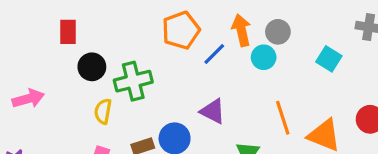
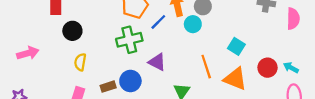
cyan square: (329, 59) -> (236, 46), moved
green cross: (133, 81) -> (129, 40), moved

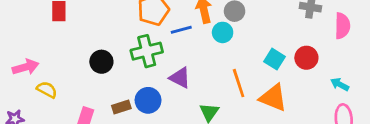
blue line: (158, 22) -> (181, 30), turned 30
black circle: (72, 31) -> (101, 62), moved
yellow semicircle: (80, 62) -> (47, 90), moved, turned 108
red circle: (267, 68) -> (306, 58), moved

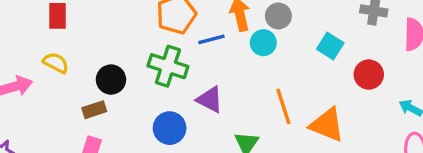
green cross: (147, 51) -> (168, 66), turned 32
cyan square: (274, 59) -> (330, 46), moved
yellow semicircle: (47, 90) -> (56, 63), moved
brown rectangle: (121, 107) -> (94, 110), moved

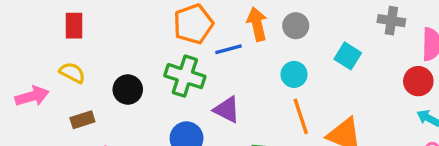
cyan circle: (263, 43) -> (294, 74), moved
red circle: (369, 75) -> (418, 81), moved
brown rectangle: (94, 110) -> (82, 120), moved

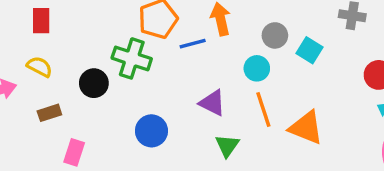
gray circle: (296, 26) -> (275, 35), moved
green cross: (185, 76) -> (132, 58), moved
purple triangle: (227, 110) -> (212, 103), moved

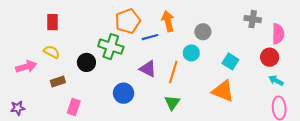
cyan square: (309, 50) -> (230, 61), moved
purple triangle: (212, 103) -> (148, 69), moved
orange line: (263, 109) -> (173, 72), moved, turned 35

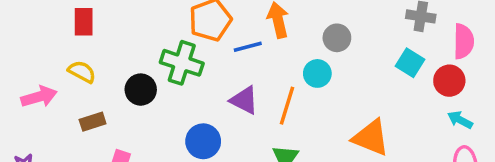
cyan square: (230, 61) -> (410, 63), moved

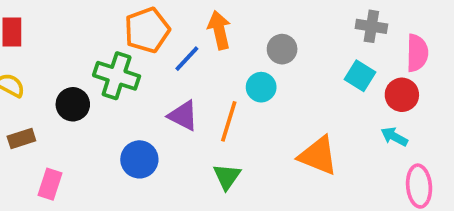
blue line: (248, 47) -> (187, 59), turned -32
cyan arrow: (460, 120) -> (394, 137), moved

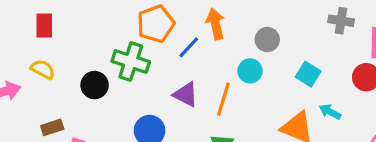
cyan square: (360, 76) -> (308, 74), moved
cyan arrow: (394, 137) -> (330, 112), moved
brown rectangle: (21, 139) -> (52, 127), moved

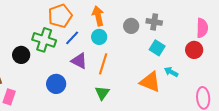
gray cross: (341, 21) -> (154, 22), moved
blue line: (189, 47) -> (72, 38), moved
cyan circle: (250, 71) -> (99, 37), moved

